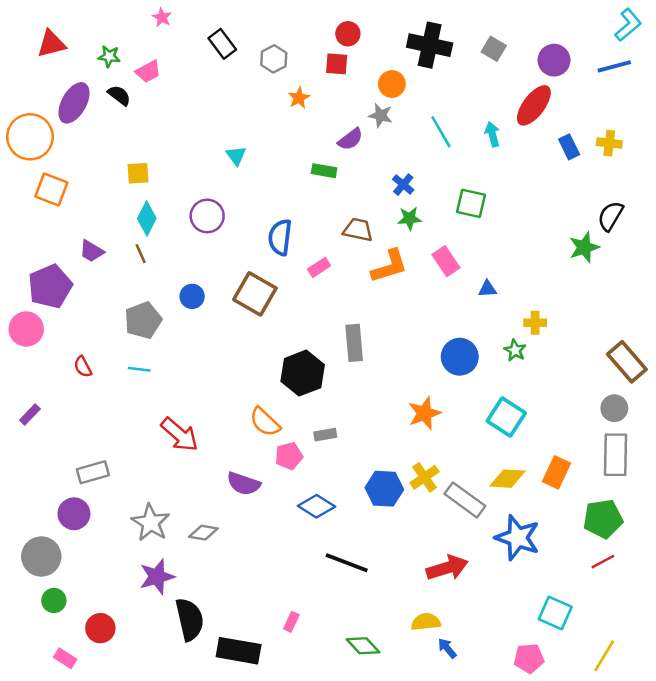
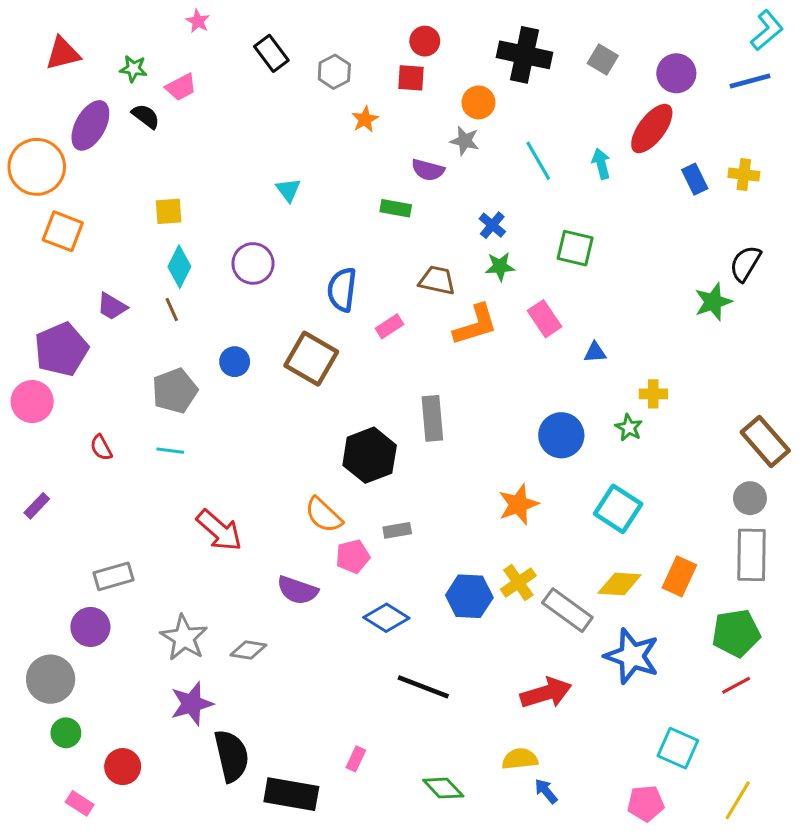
purple semicircle: (350, 139) -> (428, 170), turned 52

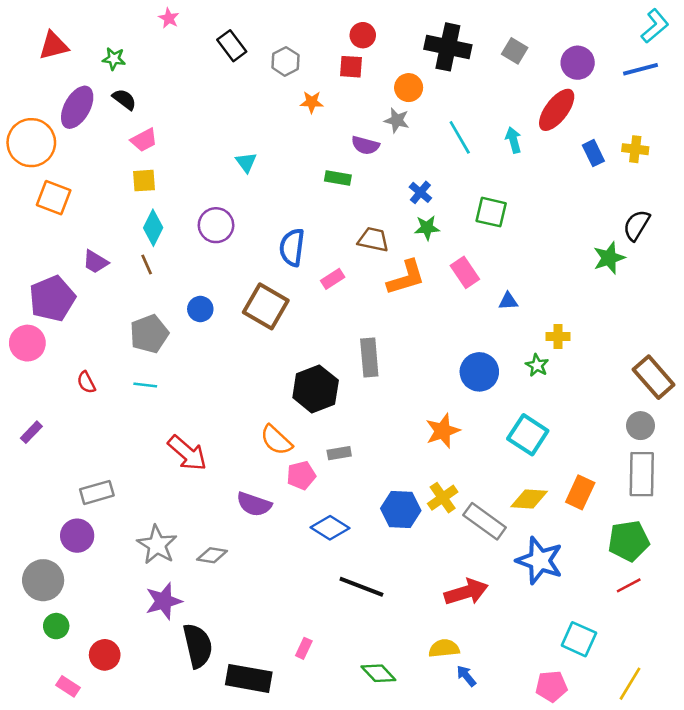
pink trapezoid: (181, 87) -> (144, 140), moved
orange star: (365, 119) -> (312, 102), turned 30

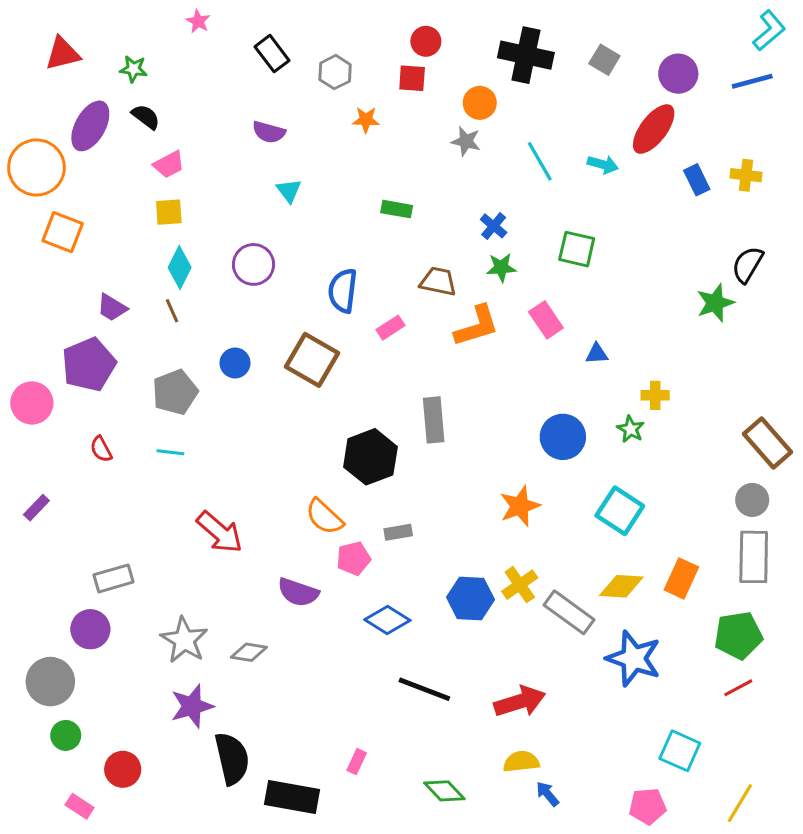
cyan arrow: (513, 140) -> (603, 164), turned 120
purple semicircle: (365, 145) -> (269, 132), moved
purple pentagon: (52, 299) -> (89, 365), moved
red arrow: (466, 592) -> (520, 702), moved

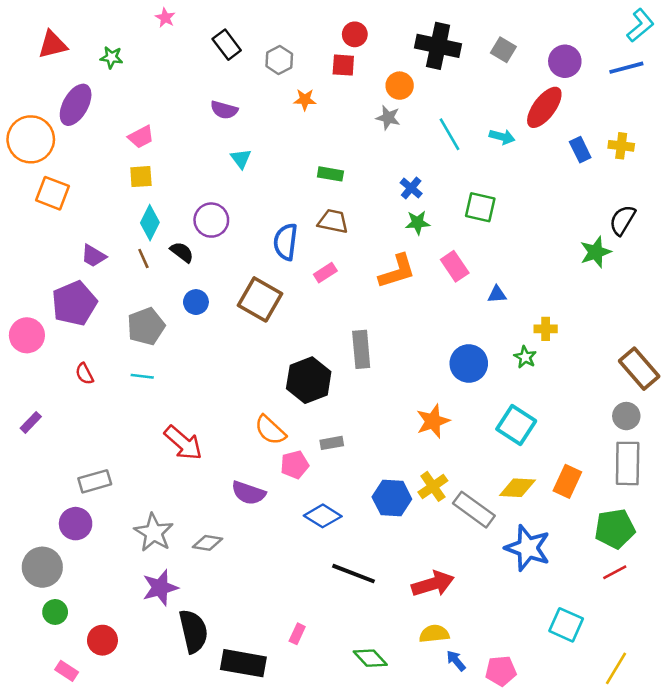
black semicircle: (146, 117) -> (182, 252), moved
brown trapezoid: (438, 281) -> (333, 221), moved
pink pentagon: (648, 806) -> (501, 671), moved

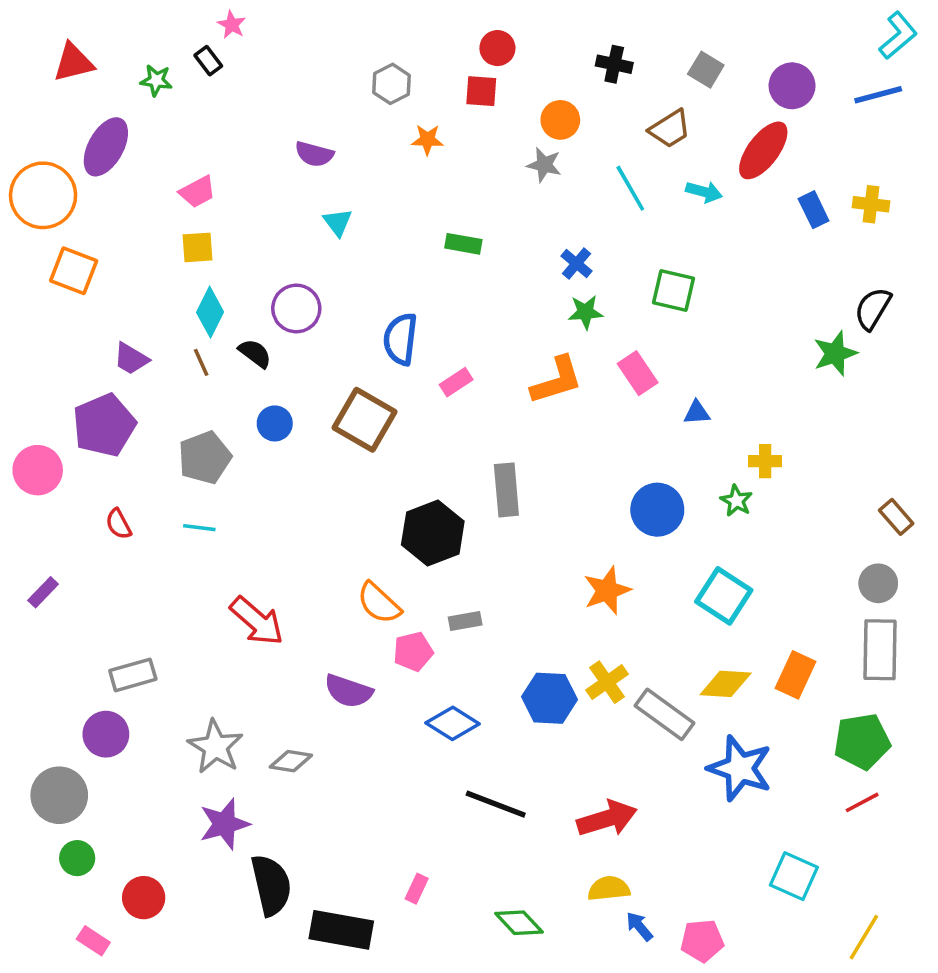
black rectangle: (227, 45) -> (208, 61), moved, size x0.7
black cross: (438, 46) -> (614, 64), size x0.6
brown trapezoid: (333, 221) -> (670, 129), moved, turned 136
brown rectangle: (639, 369) -> (896, 517), size x0.6

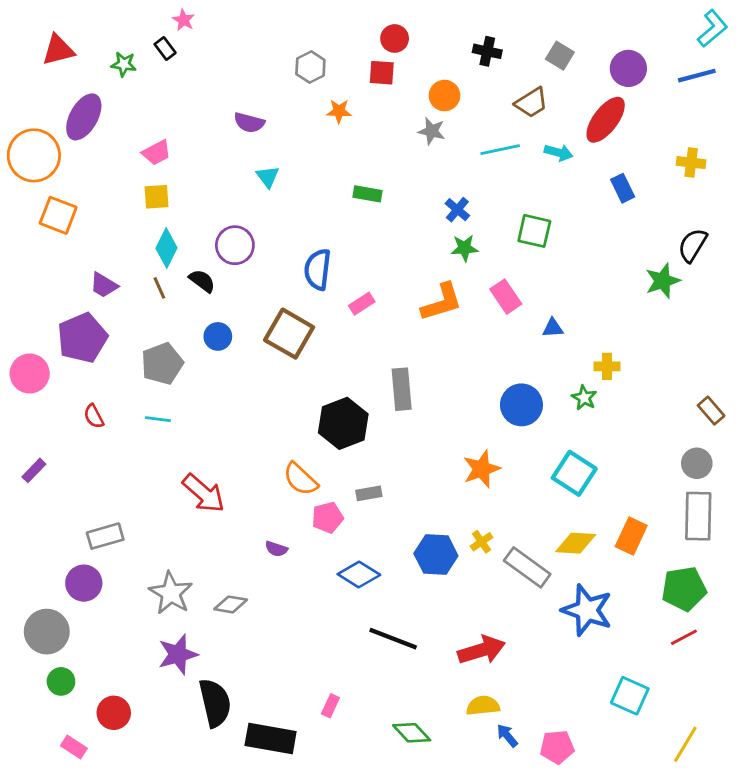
cyan line: (630, 188) -> (500, 150), turned -72
blue rectangle: (814, 210) -> (623, 188), moved
yellow cross: (607, 682) -> (482, 542), size x0.7
purple semicircle: (348, 691) -> (276, 549), size x0.6

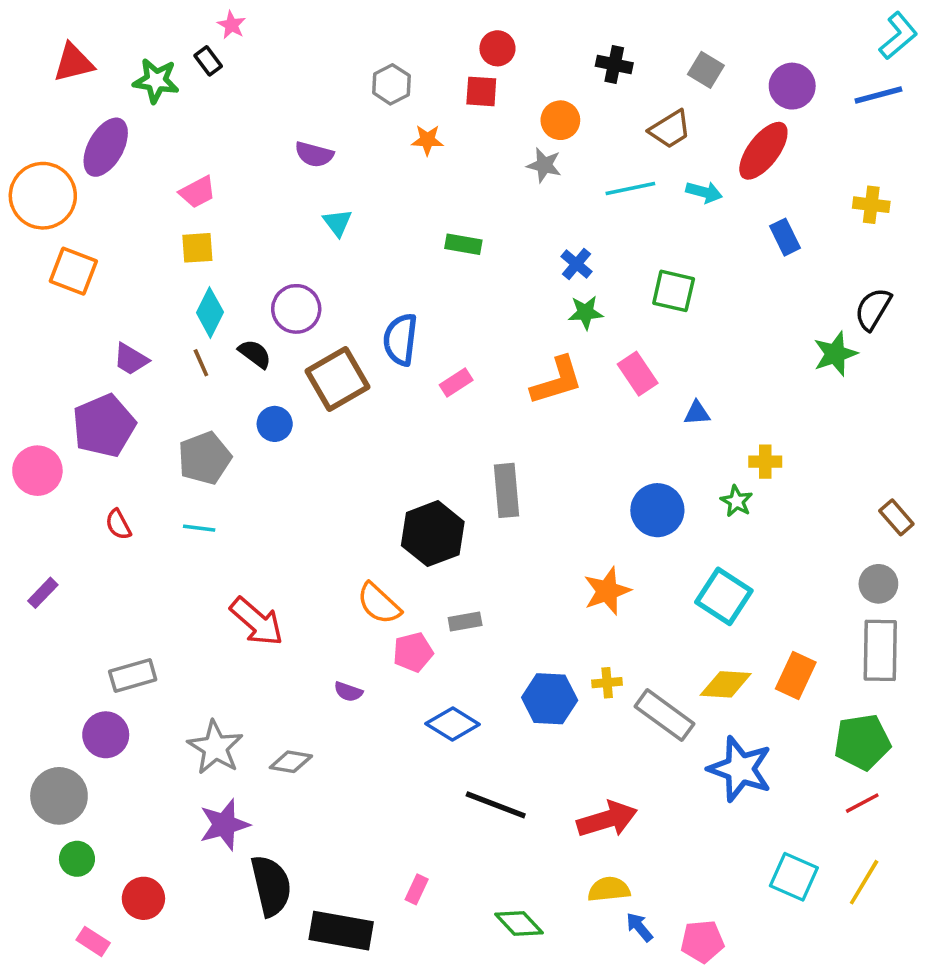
green star: (124, 64) -> (156, 81), size x1.4
brown square: (289, 334) -> (338, 379), moved, turned 30
yellow cross: (482, 542) -> (607, 683), turned 30
yellow line: (685, 744) -> (864, 882), moved

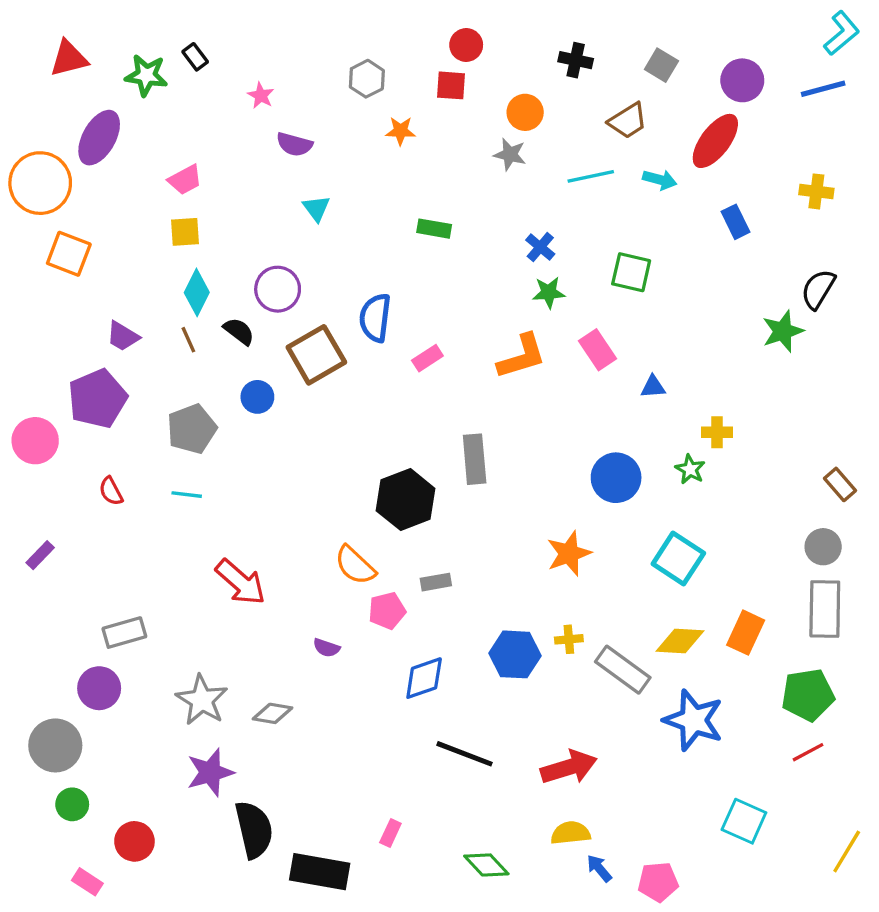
pink star: (232, 25) -> (261, 96), moved
blue diamond: (453, 724) -> (424, 678), turned -51
yellow line: (864, 882) -> (847, 851), moved

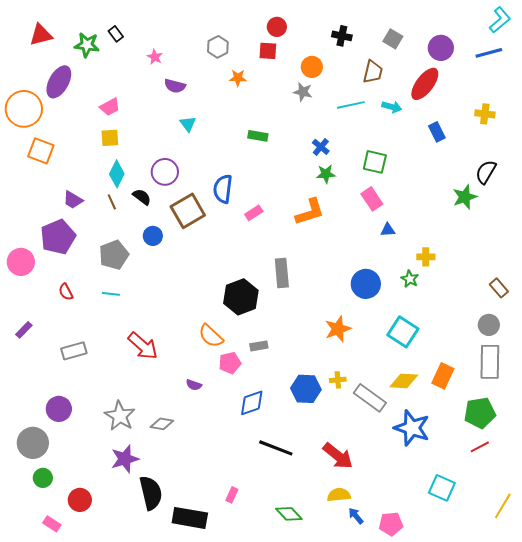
brown trapezoid: (628, 121) -> (373, 72), turned -45
pink rectangle: (597, 350) -> (372, 199), moved
gray rectangle: (124, 633) -> (74, 351), moved
red arrow: (569, 767) -> (338, 456), turned 56

